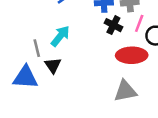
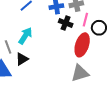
red ellipse: (132, 55) -> (82, 45), turned -65
black triangle: (53, 65) -> (22, 59), turned 40

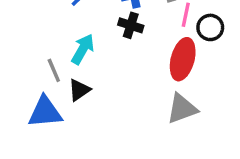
black cross: (66, 23) -> (131, 25), moved

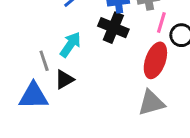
black cross: (131, 25) -> (113, 28), size x1.4

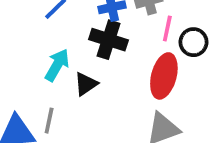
gray line: (44, 61) -> (49, 121), moved, turned 35
black triangle: (64, 79) -> (86, 84), moved

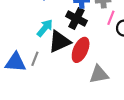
red ellipse: (164, 76) -> (81, 50), moved
black triangle: (86, 84) -> (59, 41), size x1.6

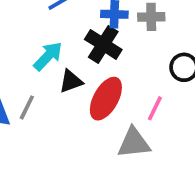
pink line: (111, 18) -> (155, 108), moved
black triangle: (59, 41) -> (71, 81), size x0.6

